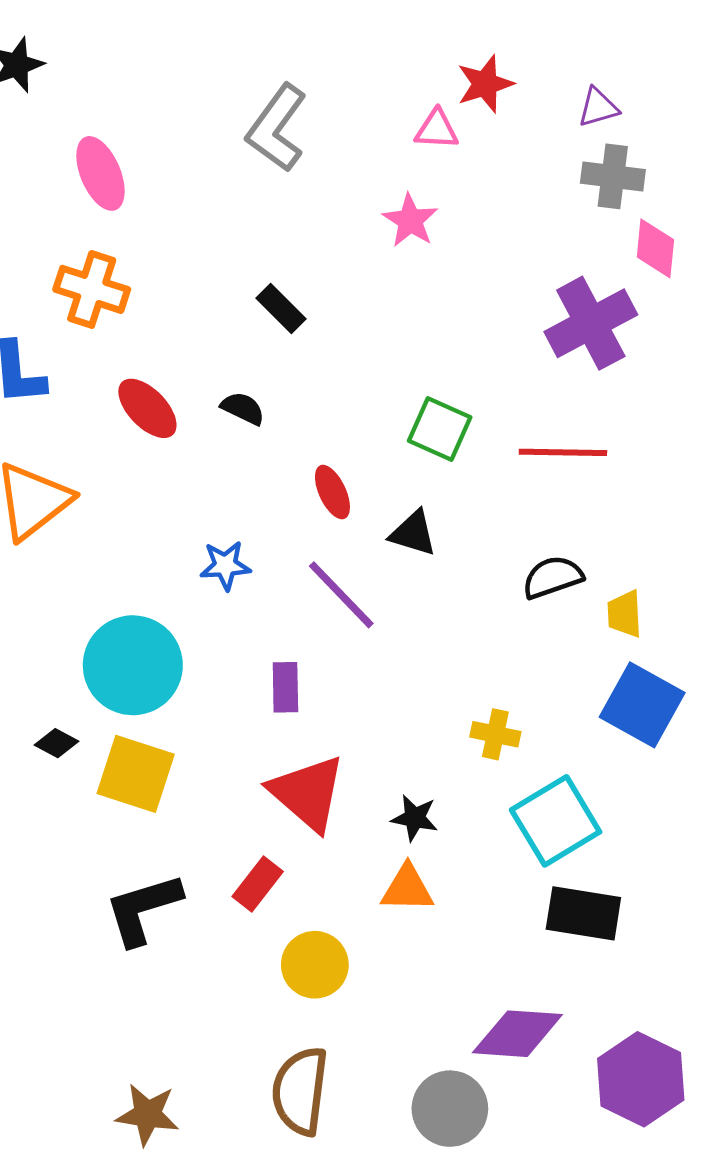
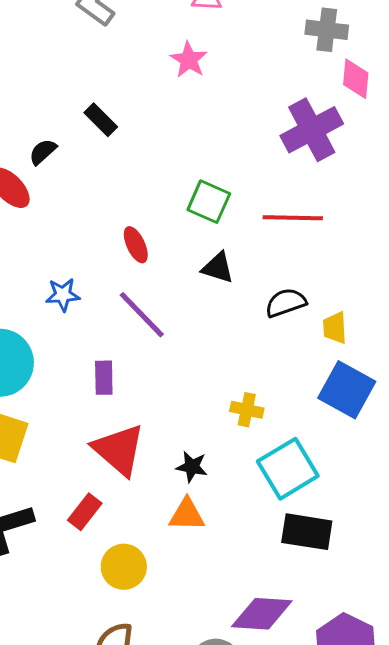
black semicircle: (243, 408) -> (43, 152), moved, turned -68
black triangle: (413, 533) -> (218, 268), moved

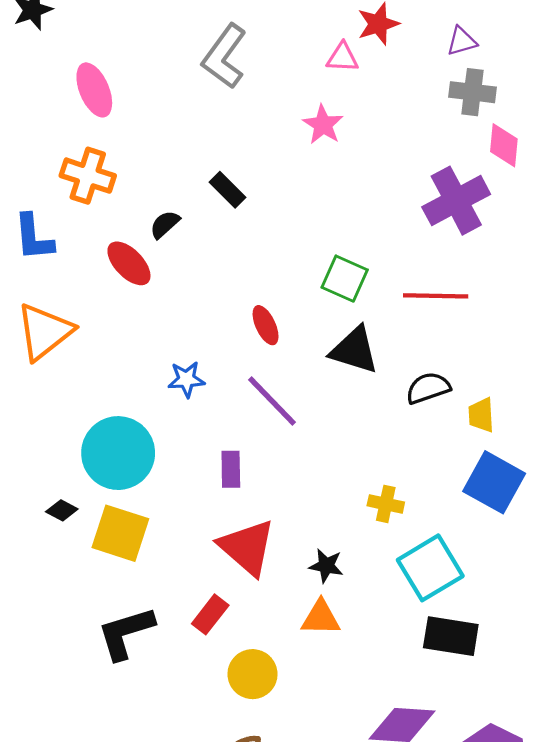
black triangle: (218, 268) -> (354, 350), size x1.4

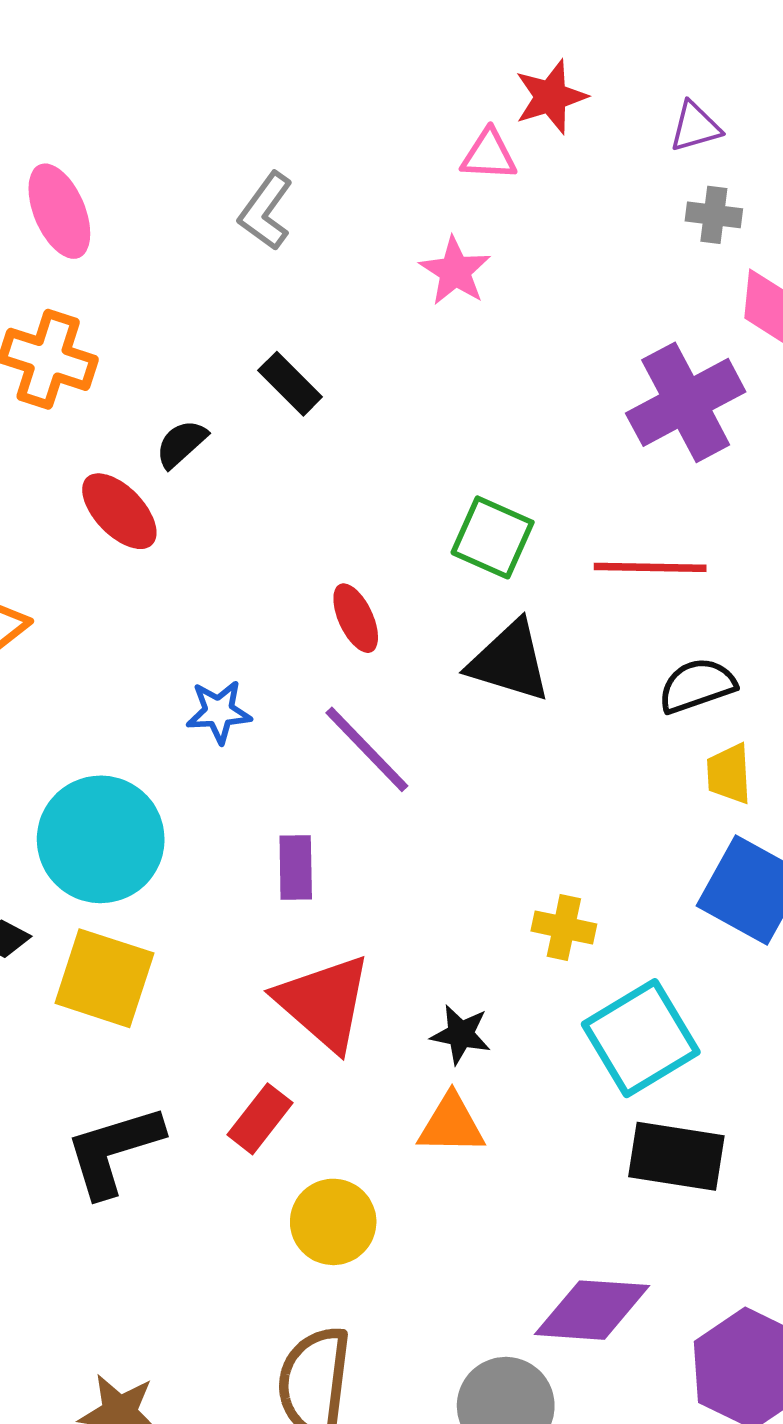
gray L-shape: (224, 56) -> (266, 211), moved, size x0.7
gray cross: (472, 92) -> (714, 215), size x0.7
black semicircle: (428, 388) -> (697, 686), moved

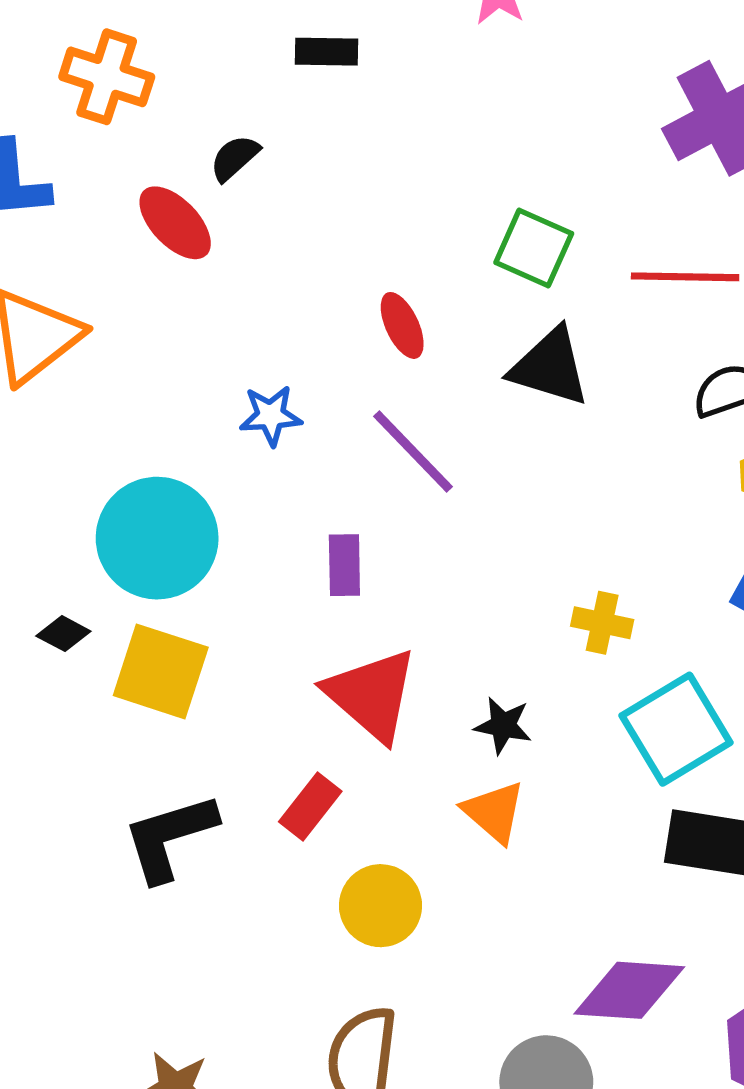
black rectangle: (290, 384) -> (326, 52), moved, turned -44
orange triangle: (451, 1124) -> (494, 812), turned 40

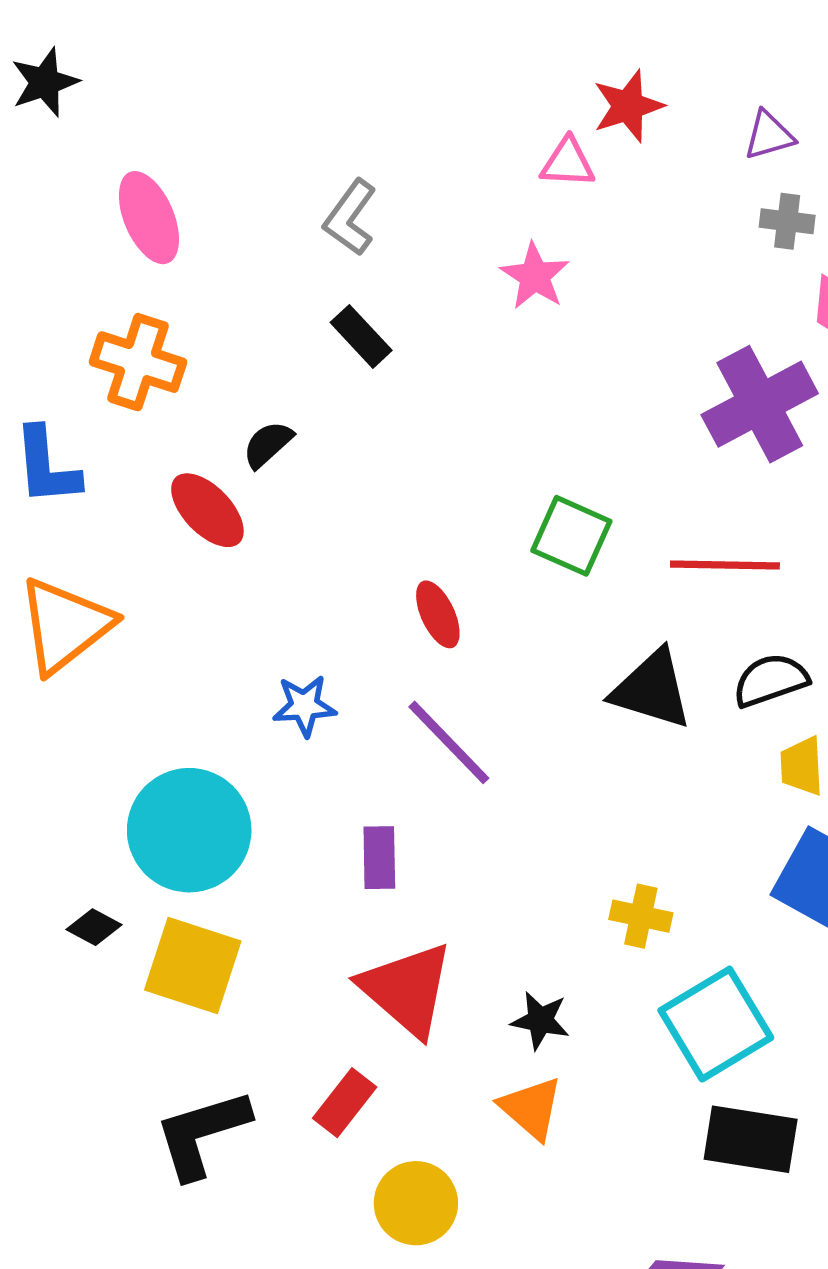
black rectangle: (326, 52) -> (361, 336), turned 46
black triangle: (550, 367) -> (652, 689), moved

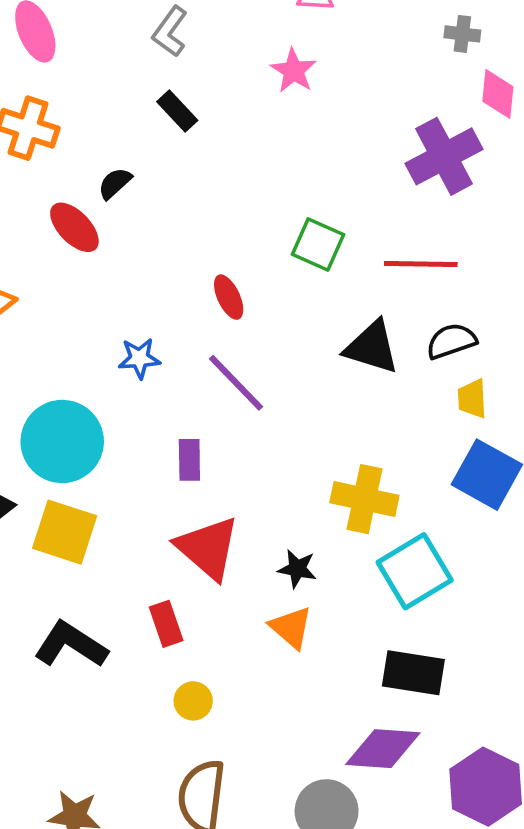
yellow cross: (641, 916) -> (364, 499), size x1.6
red rectangle: (345, 1103) -> (166, 624), turned -57
black L-shape: (202, 1134) -> (71, 645), turned 50
black rectangle: (751, 1139) -> (413, 673), moved
yellow circle: (416, 1203) -> (193, 701), moved, size x0.7

